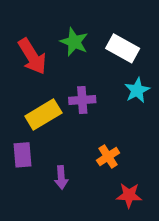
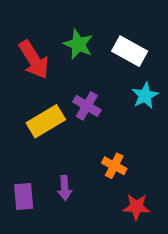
purple cross: (82, 100) -> (87, 106), turned 35
purple rectangle: (22, 155) -> (24, 197), moved
orange cross: (108, 157) -> (114, 166), turned -30

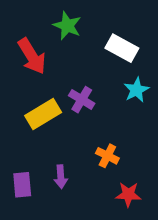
green star: (78, 44) -> (67, 26), moved

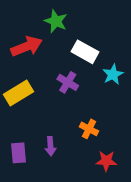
white rectangle: (122, 48) -> (85, 52), moved
red arrow: (32, 56) -> (27, 46), turned -80
yellow rectangle: (43, 114) -> (19, 93), moved

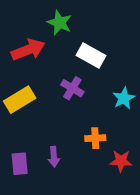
cyan star: (113, 74) -> (124, 98), moved
orange cross: (89, 129) -> (95, 138), turned -30
red star: (106, 161) -> (121, 161), moved

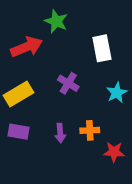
white rectangle: (91, 55) -> (102, 48), moved, turned 50
purple arrow: (54, 157) -> (60, 133), moved
purple rectangle: (20, 164) -> (18, 132), moved, turned -75

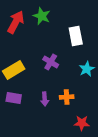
red arrow: (27, 47) -> (16, 22), moved, turned -40
red star: (114, 152) -> (82, 123), moved

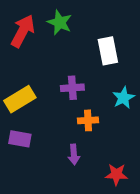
purple cross: (51, 62) -> (72, 88), turned -35
orange cross: (67, 97) -> (88, 120), moved
purple arrow: (45, 99) -> (74, 154), moved

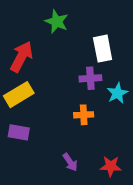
red arrow: (23, 31) -> (21, 57), moved
purple cross: (72, 88) -> (90, 78), moved
purple arrow: (74, 154) -> (70, 162), moved, turned -30

